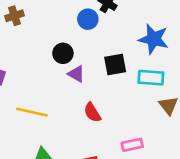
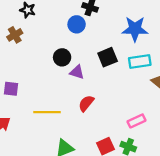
red semicircle: (92, 112) -> (86, 103), moved, turned 84

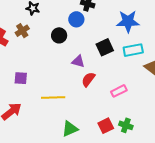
black circle: (62, 57) -> (59, 35), moved
red semicircle: (86, 103) -> (88, 79), moved
pink rectangle: (136, 121) -> (119, 91), moved

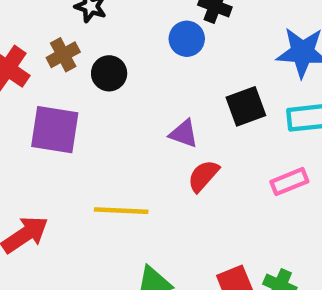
black circle: (59, 35) -> (109, 73), moved
purple square: (21, 78) -> (55, 130), moved, size x1.6
pink rectangle: (119, 91) -> (289, 182), moved

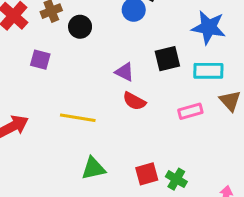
purple square: (55, 130) -> (40, 60), size x0.6
red semicircle: (203, 176) -> (134, 101), turned -110

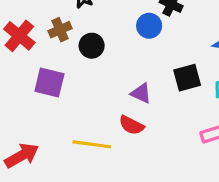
purple square: (40, 60) -> (49, 82), size x1.4
red semicircle: (134, 101) -> (131, 125), moved

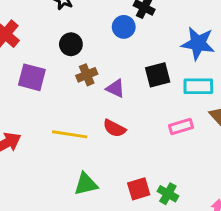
brown cross: (60, 30) -> (87, 75), moved
red semicircle: (131, 125) -> (114, 128), moved

